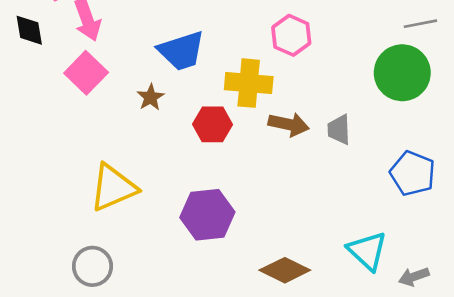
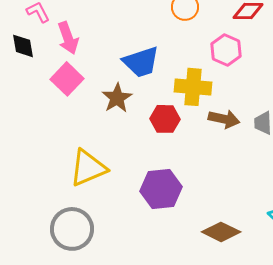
brown star: (151, 97) -> (117, 98), size x1.4
gray circle: (92, 266) -> (72, 229), size x1.4

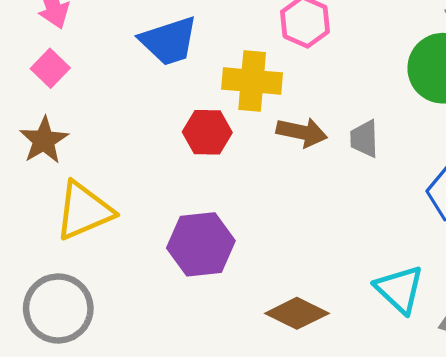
pink square: (67, 79) -> (50, 68), size x0.7
brown star: (117, 98) -> (44, 140), moved

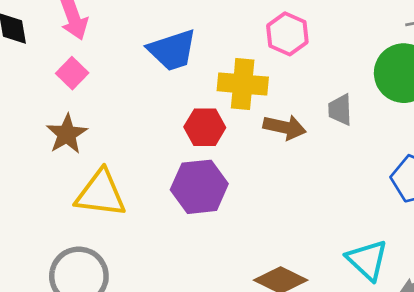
gray trapezoid: (364, 139) -> (340, 110), moved
yellow triangle: (84, 211) -> (101, 194), turned 30
purple hexagon: (201, 244) -> (199, 187), moved

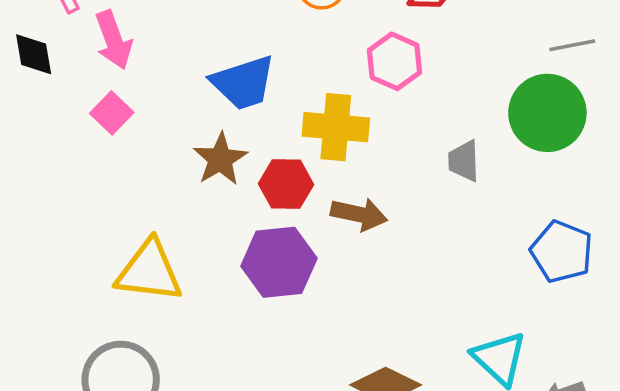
brown arrow: (285, 127) -> (359, 214), moved
brown star: (67, 134) -> (220, 159), moved

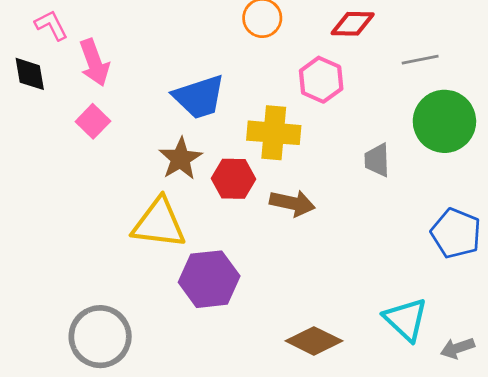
gray line: (572, 45) -> (420, 60), moved
purple hexagon: (279, 262) -> (209, 279), moved
yellow triangle: (149, 271) -> (159, 223), moved

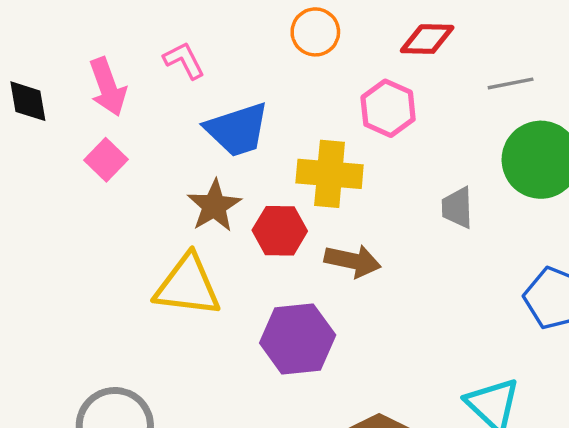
pink L-shape: (51, 25) -> (184, 60), moved
purple hexagon: (209, 279) -> (298, 339), moved

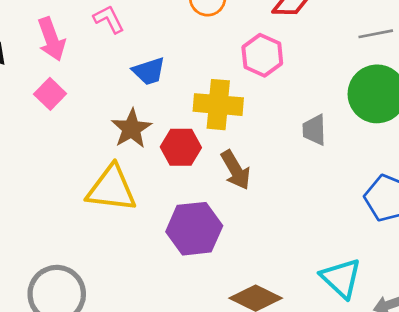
gray line: (511, 83) -> (376, 34), moved
blue trapezoid: (237, 130) -> (149, 71), size x0.7
brown arrow: (353, 261) -> (236, 170), turned 48

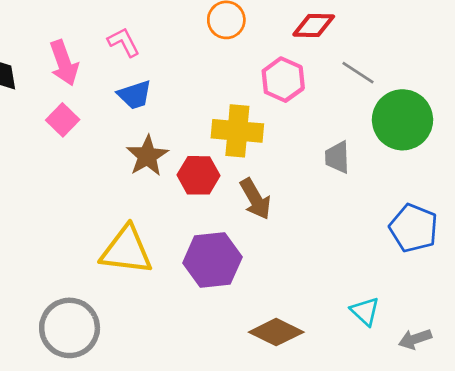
gray line: (376, 34) -> (358, 73), moved, turned 44
blue trapezoid: (149, 71) -> (135, 95), moved
yellow triangle: (111, 189) -> (126, 250), moved
cyan triangle: (341, 278) -> (365, 311), size x0.7

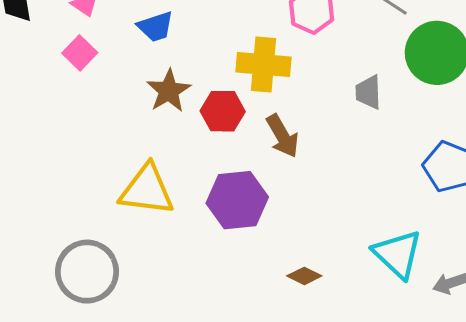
cyan triangle: (365, 311) -> (398, 254), size x1.6
brown diamond: (276, 332) -> (304, 276), size x0.6

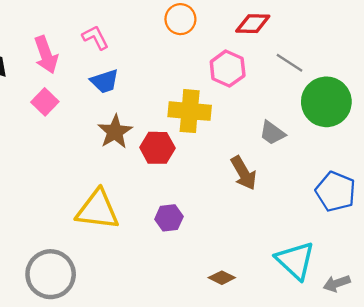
gray trapezoid: (368, 92) -> (272, 133), turned -52
brown arrow: (282, 136) -> (244, 173), moved
purple hexagon: (237, 200) -> (169, 218), size x0.6

